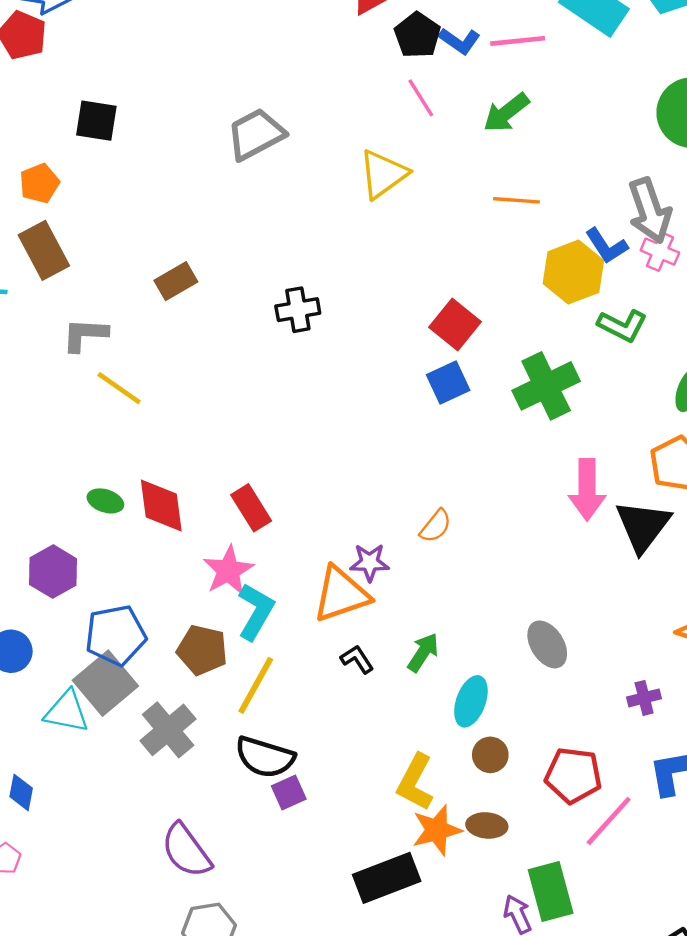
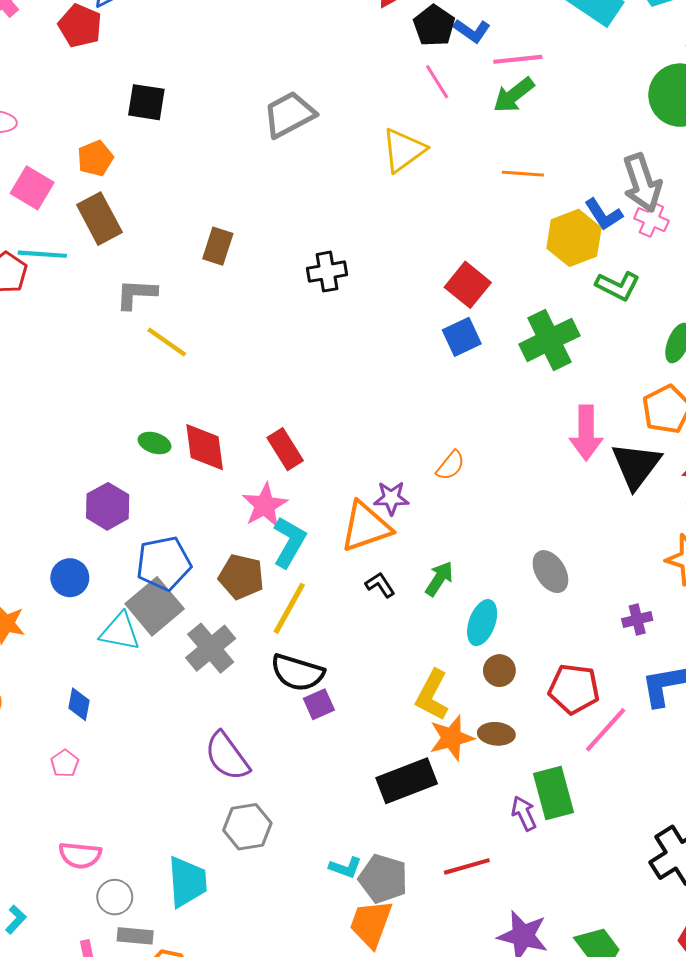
pink line: (518, 41) -> (518, 59), moved
brown rectangle: (176, 281) -> (218, 246), turned -42

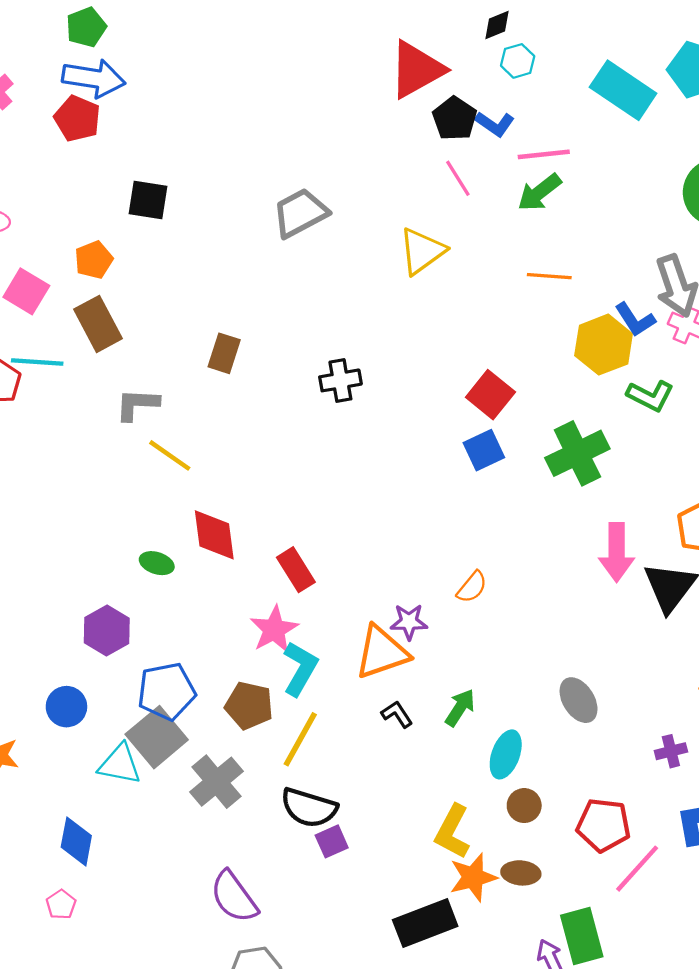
red diamond: (205, 447) -> (214, 535), moved
blue diamond: (79, 704) -> (76, 841), size x1.4

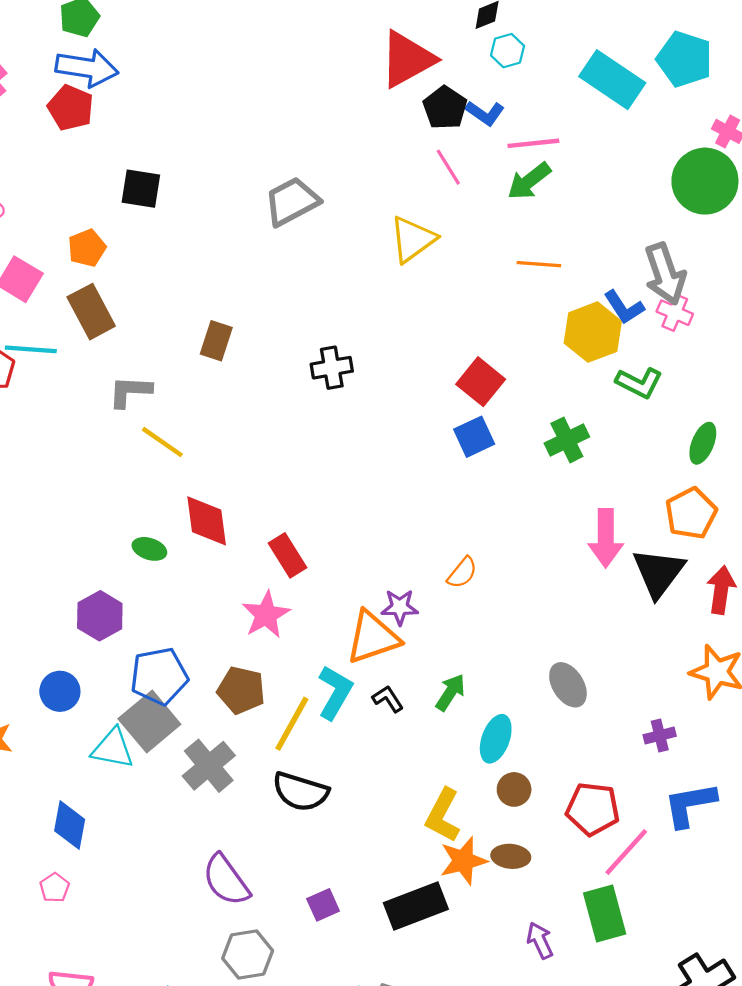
green cross: (577, 453) -> (567, 440), size x0.7
cyan L-shape: (300, 669) -> (335, 692), moved
purple square: (332, 841) -> (323, 905), moved
green rectangle: (582, 936) -> (605, 914), moved

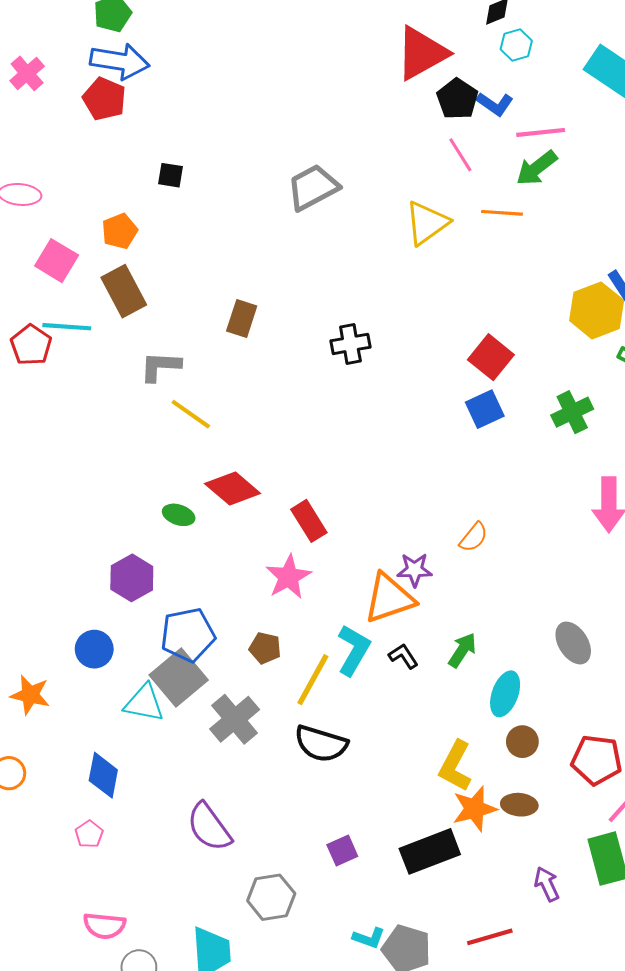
black square: (141, 189) -> (170, 175), size x0.7
orange line: (539, 264) -> (502, 213), moved
red diamond: (207, 521) -> (233, 488), turned -42
brown pentagon: (241, 690) -> (265, 648), size x0.7
purple semicircle: (226, 880) -> (209, 827), moved

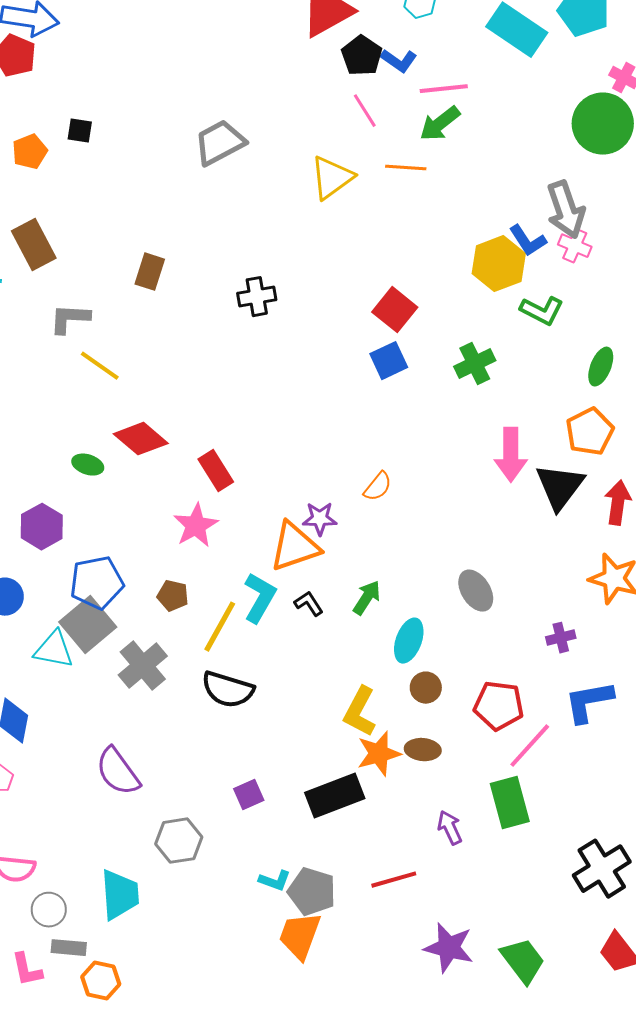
orange pentagon: (120, 231) -> (30, 152), moved

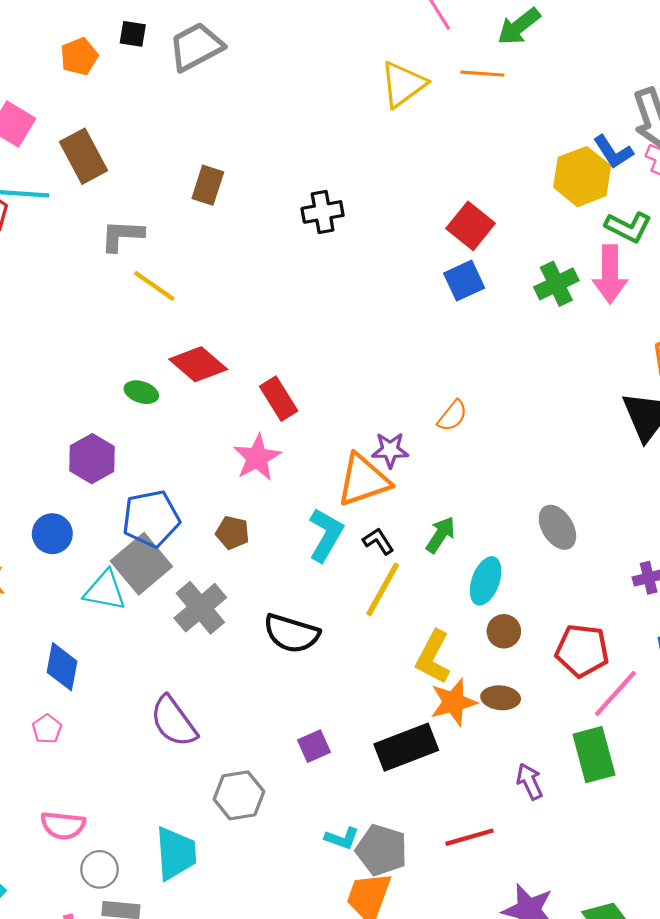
gray trapezoid: (220, 143) -> (196, 47), moved
pink arrow: (511, 455) -> (610, 274), moved
yellow line: (220, 627) -> (383, 589), moved

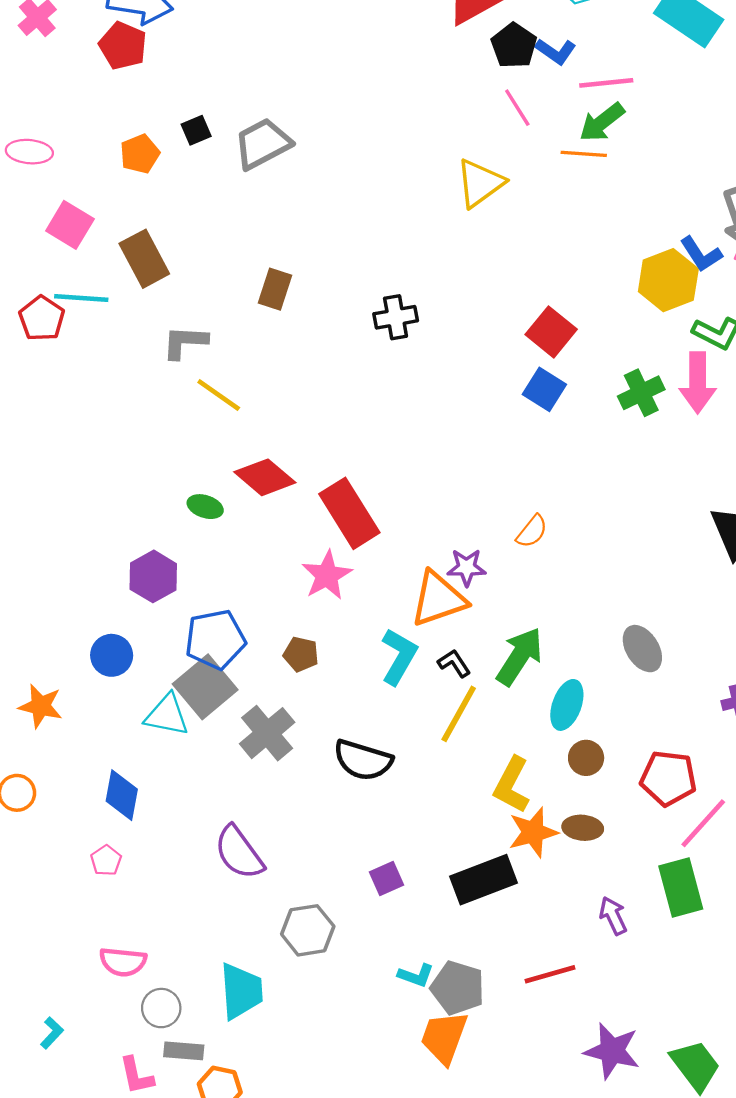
black square: (133, 34) -> (196, 130), turned -32
orange line: (482, 74) -> (584, 154), moved
blue square: (464, 281) -> (544, 389), turned -33
red rectangle: (279, 399) -> (349, 513), size x1.5
green arrow: (441, 535) -> (520, 656), size x1.5

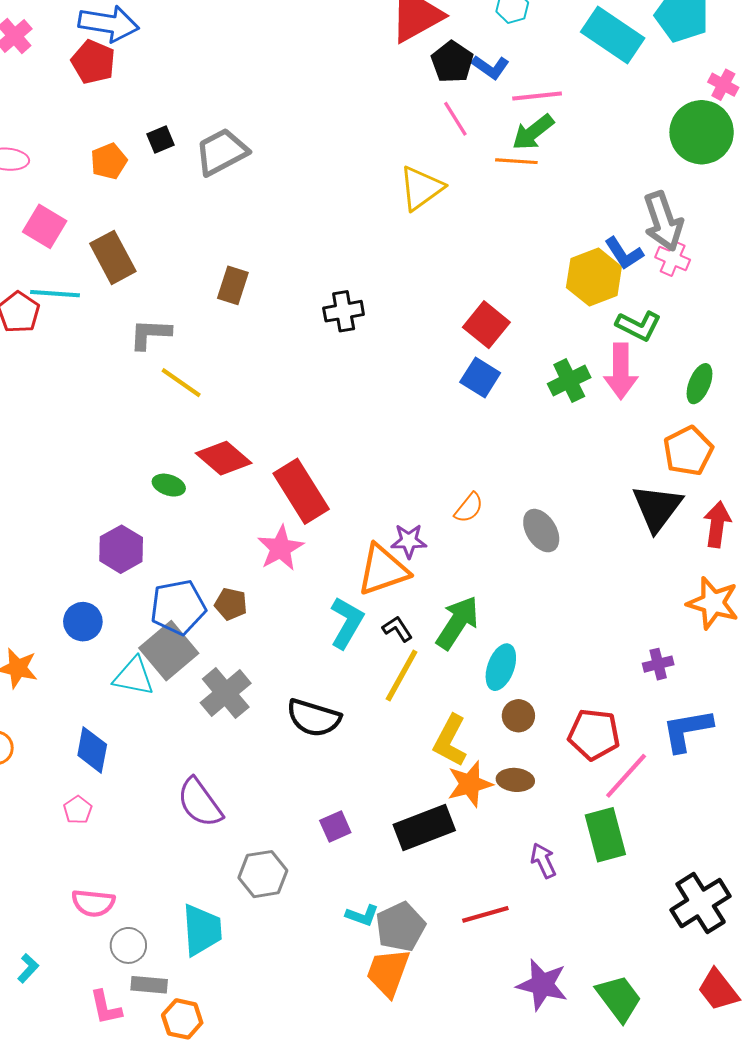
gray ellipse: (642, 649) -> (541, 531), moved
brown pentagon: (301, 654) -> (231, 604), moved
gray pentagon: (458, 988) -> (401, 927), turned 30

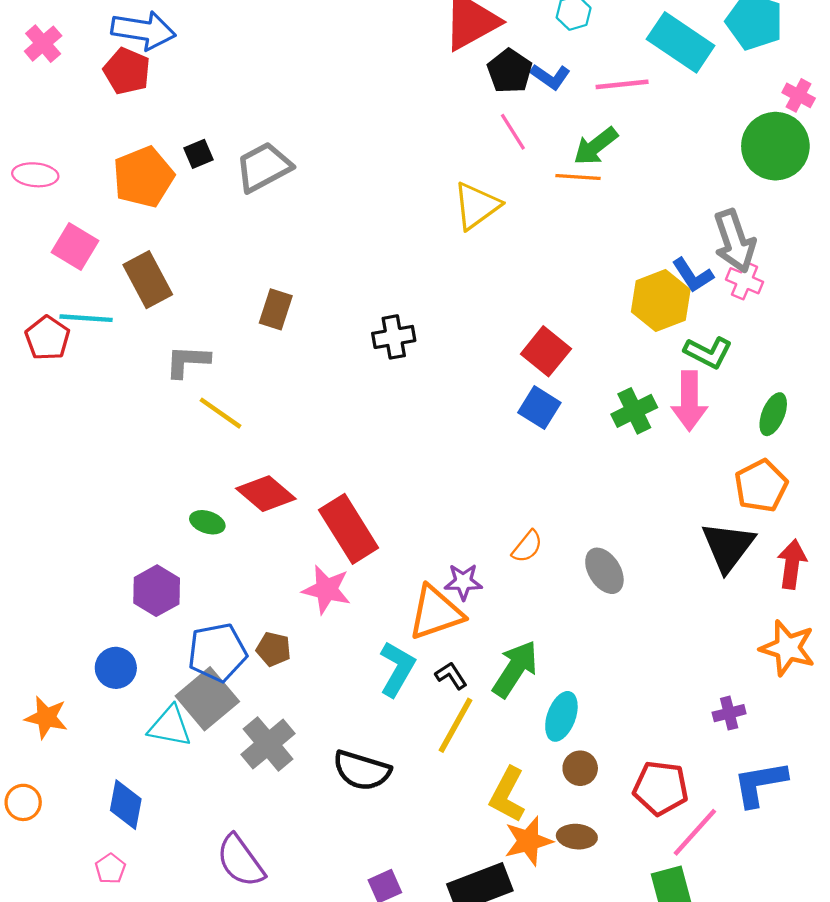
pink line: (537, 96) -> (622, 84), moved
orange pentagon: (109, 161) -> (143, 177), size x1.6
pink star: (280, 548) -> (326, 590), turned -30

